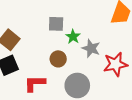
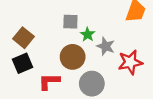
brown circle: (58, 59) -> (73, 57), size x1.5

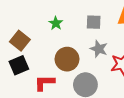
gray square: (70, 22) -> (94, 22), moved
green star: (88, 35) -> (56, 23), moved

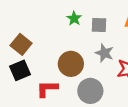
green star: (56, 23) -> (74, 18), moved

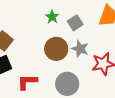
gray square: (99, 25) -> (75, 23), turned -35
brown circle: (71, 64) -> (56, 49), moved

